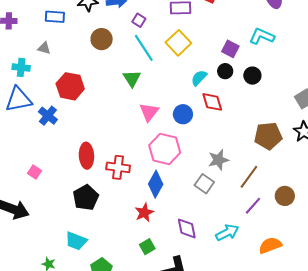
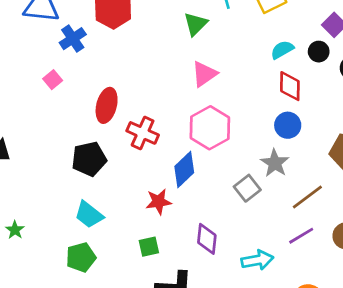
blue circle: (183, 114) -> (288, 125), moved
gray star: (218, 160) -> (275, 163), turned 30
pink square: (34, 172) -> (53, 80), moved
cyan trapezoid: (76, 241) -> (89, 215), moved

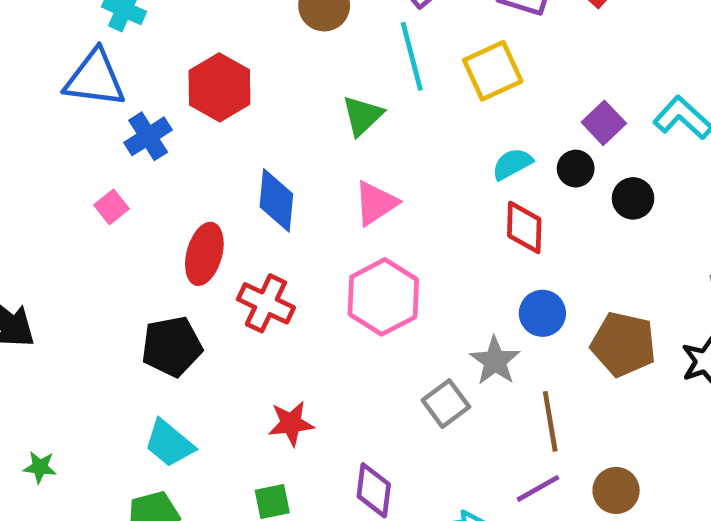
blue circle: (288, 125) -> (542, 313), moved
blue diamond: (184, 169) -> (276, 200), moved, turned -42
brown line: (307, 197) -> (550, 421), turned -64
green star: (15, 230) -> (40, 467), turned -30

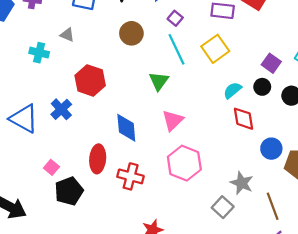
blue triangle: (95, 79) -> (24, 119), moved, turned 32
pink square: (112, 207) -> (51, 167), moved
blue circle: (542, 313) -> (271, 149), moved
black pentagon: (172, 346) -> (69, 191), moved

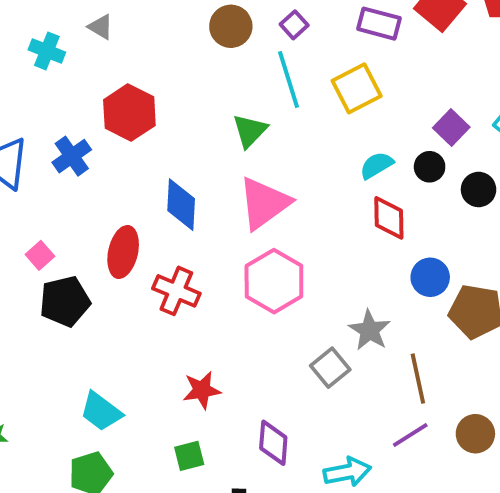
brown circle: (131, 33) -> (231, 26), moved
pink triangle: (173, 120) -> (264, 203), size x1.4

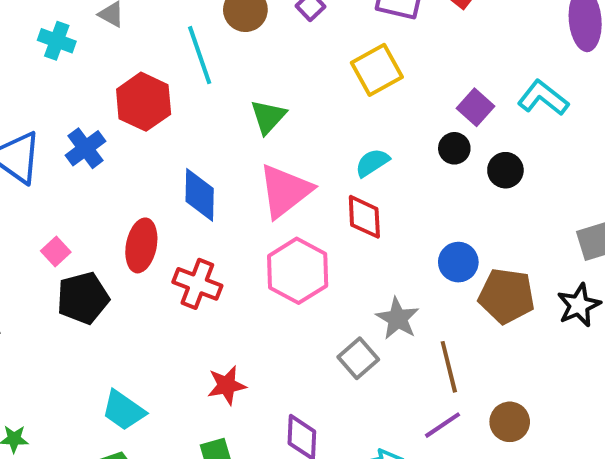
cyan line: (289, 79) -> (200, 55), moved
cyan semicircle: (376, 165) -> (372, 163), moved
red diamond: (389, 218) -> (364, 217), moved

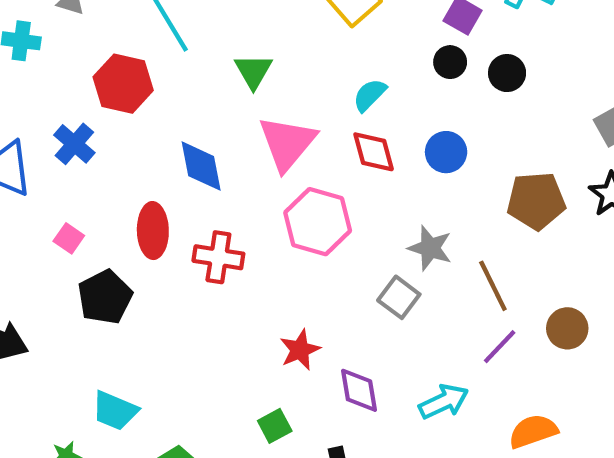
pink square: (56, 251) -> (69, 238), moved
blue circle: (458, 262) -> (446, 152), moved
red star: (227, 385) -> (300, 350), moved
cyan trapezoid: (123, 410) -> (115, 411), moved

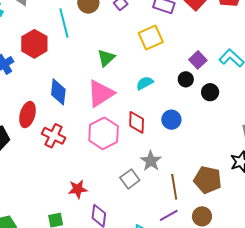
green triangle: (253, 71) -> (106, 58), moved
red diamond: (374, 152) -> (137, 122), moved
brown pentagon: (536, 201) -> (208, 180), moved

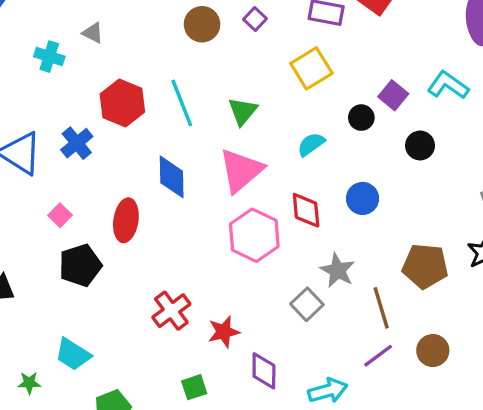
cyan line: (64, 23) -> (182, 103), moved
black circle: (186, 79) -> (361, 118), moved
red cross: (54, 136) -> (171, 311), moved, turned 35
brown pentagon: (208, 180) -> (425, 266), moved

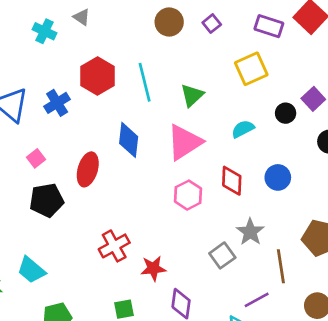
pink hexagon: (254, 235) -> (188, 195), size x0.7
purple line: (378, 356) -> (257, 300), moved

